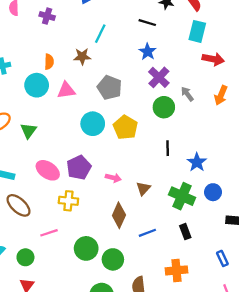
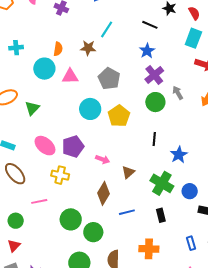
blue circle: (213, 192) -> (190, 191), moved

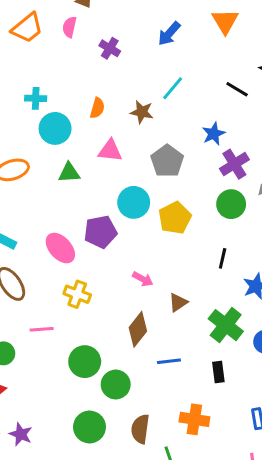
blue star: (147, 51) -> (214, 134), moved
cyan circle: (44, 69) -> (55, 128), moved
green triangle: (32, 108) -> (69, 173), moved, turned 35
purple pentagon: (73, 146) -> (101, 232), moved

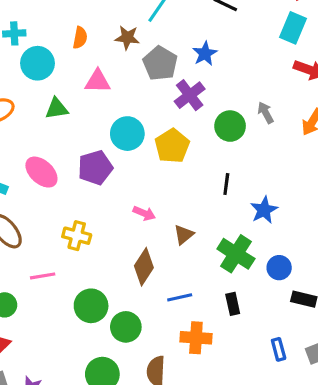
gray pentagon: (167, 161) -> (160, 63), moved
purple cross: (234, 164) -> (190, 95), moved
pink ellipse: (60, 248) -> (41, 172), moved
orange cross: (194, 419) -> (196, 338), moved

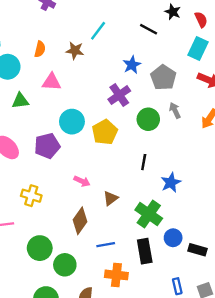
gray pentagon: (160, 63) -> (163, 78), moved
blue circle: (279, 268) -> (173, 238), moved
black rectangle: (233, 304) -> (145, 251), size x1.5

